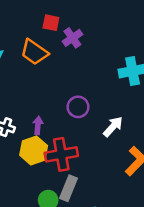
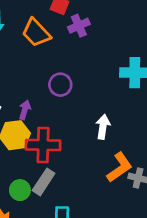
purple circle: (78, 107) -> (60, 85), moved
white arrow: (113, 127) -> (103, 127), turned -45

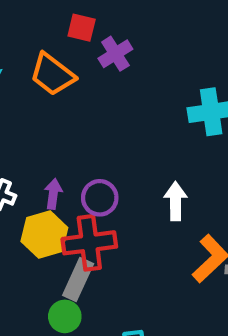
purple circle: (60, 85) -> (100, 198), moved
gray rectangle: (44, 182) -> (78, 280), moved

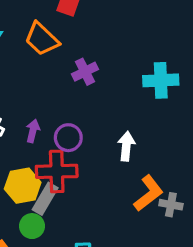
purple cross: (115, 54) -> (85, 72), moved
yellow hexagon: (44, 234) -> (23, 186), moved

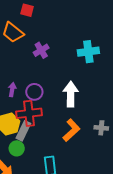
white arrow: (126, 146) -> (71, 94), size x1.4
orange L-shape: (148, 193) -> (71, 130), moved

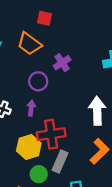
purple circle: (34, 92) -> (38, 81), moved
gray rectangle: (23, 131) -> (60, 162), moved

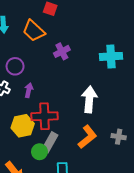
purple circle: (38, 81) -> (15, 66), moved
green circle: (39, 174) -> (39, 152), moved

